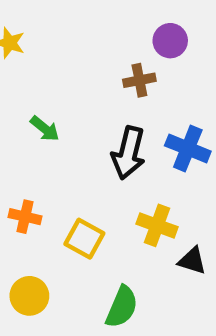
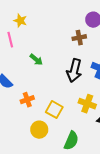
orange cross: (25, 217) -> (27, 100), turned -32
yellow circle: (29, 296) -> (39, 130), moved

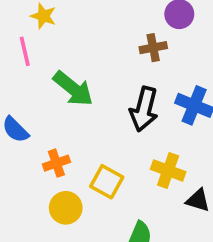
green arrow: (36, 60) -> (73, 89), size x1.6
yellow circle: (39, 130) -> (66, 208), moved

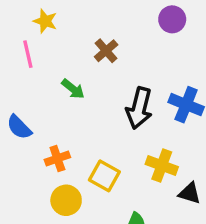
brown cross: (153, 48) -> (106, 51), moved, turned -30
green arrow: (73, 89) -> (73, 89), size x0.6

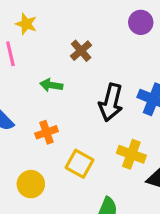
green arrow: (73, 89) -> (51, 85), turned 150
orange cross: (57, 159) -> (47, 132), moved
yellow circle: (66, 200) -> (31, 184), moved

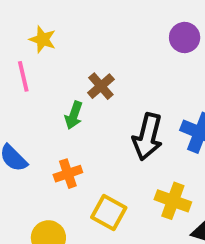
brown cross: (81, 51) -> (101, 86), moved
green arrow: (51, 85) -> (74, 115), turned -80

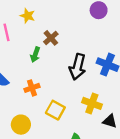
yellow star: (43, 39) -> (28, 16), moved

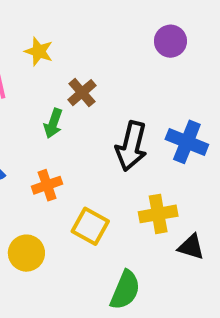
yellow cross: (92, 103) -> (158, 214), turned -30

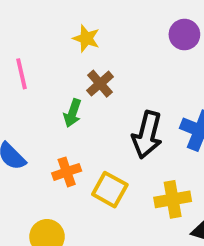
yellow star: (39, 51) -> (86, 38), moved
yellow square: (90, 226) -> (110, 190), moved

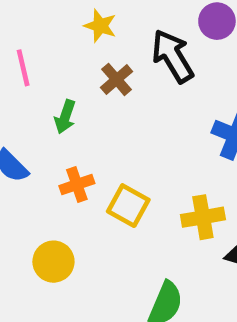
green arrow: (73, 113) -> (65, 117), moved
black arrow: (147, 135) -> (173, 56), moved, turned 135

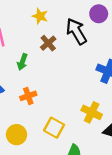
yellow square: (128, 206) -> (54, 128), moved
yellow cross: (203, 217) -> (92, 112), turned 36

